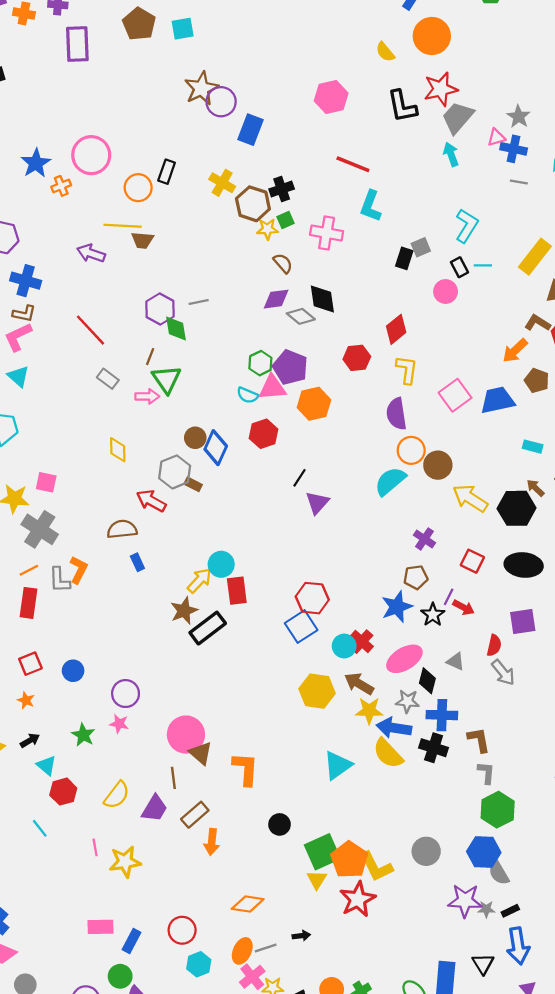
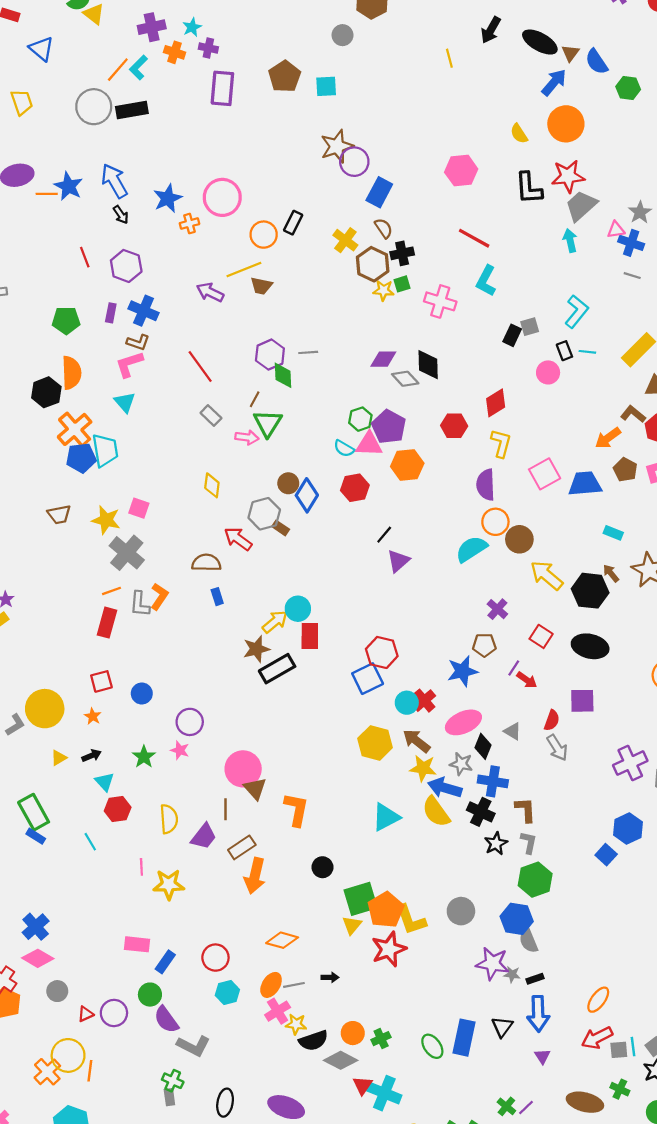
yellow line: (123, 226) -> (244, 269), turned -32
brown semicircle: (283, 263) -> (384, 228), moved
black star: (433, 615) -> (496, 844), moved
yellow semicircle: (117, 795) -> (169, 819), turned -48
orange arrow: (212, 842) -> (255, 876), size x1.4

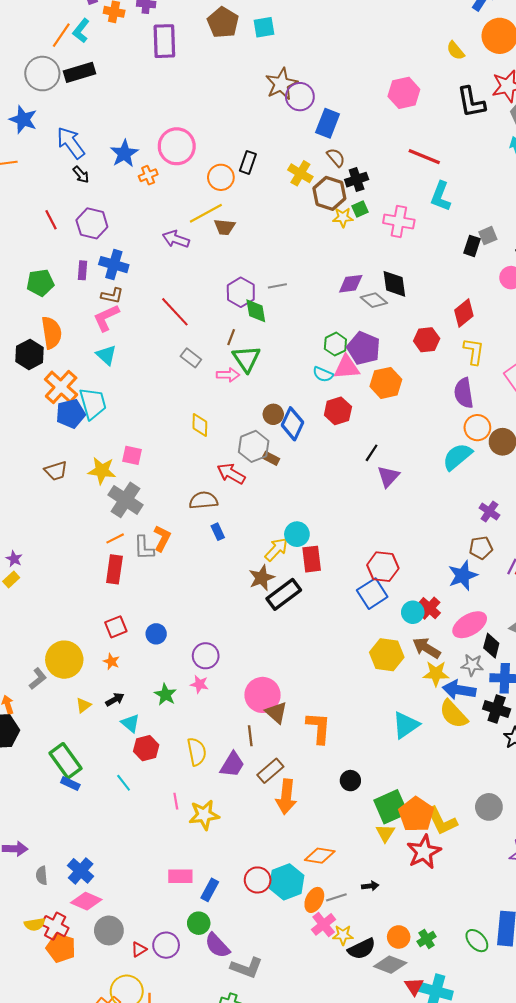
blue star: (68, 186) -> (23, 120), moved
gray circle: (57, 991) -> (109, 930), size x1.4
cyan hexagon: (227, 992) -> (287, 882), moved, size x1.5

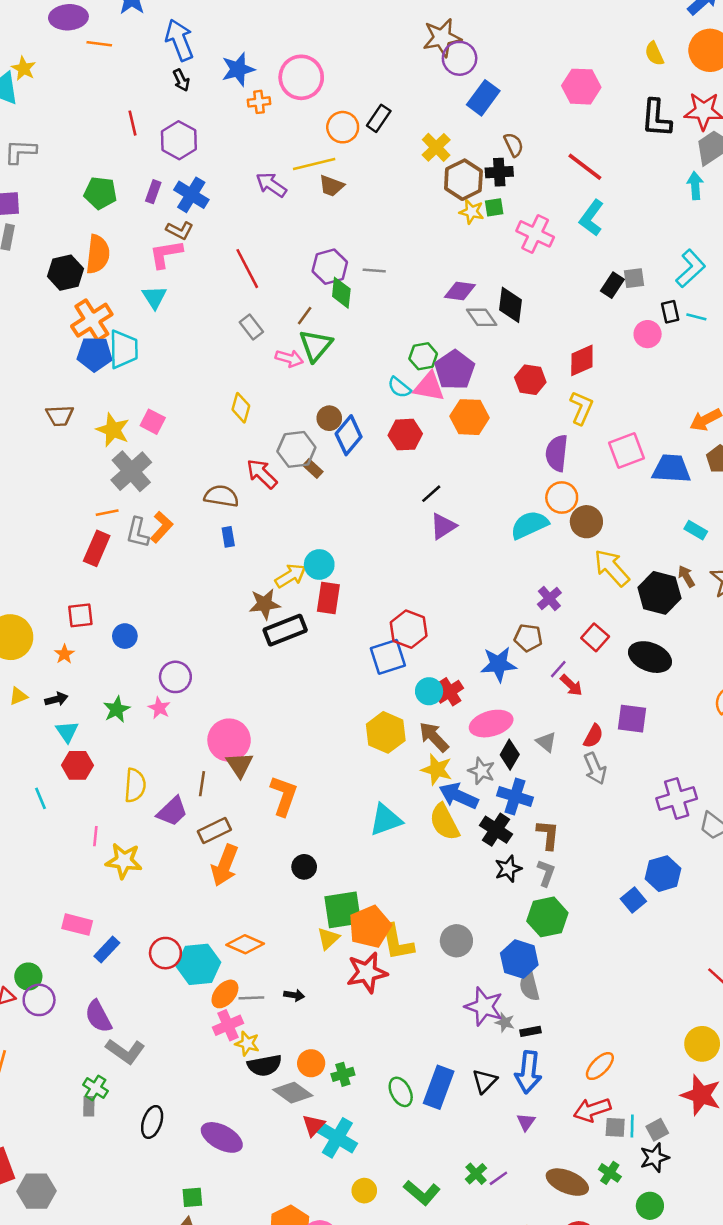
brown semicircle: (336, 157) -> (514, 145), moved
green circle: (199, 923) -> (28, 977), moved

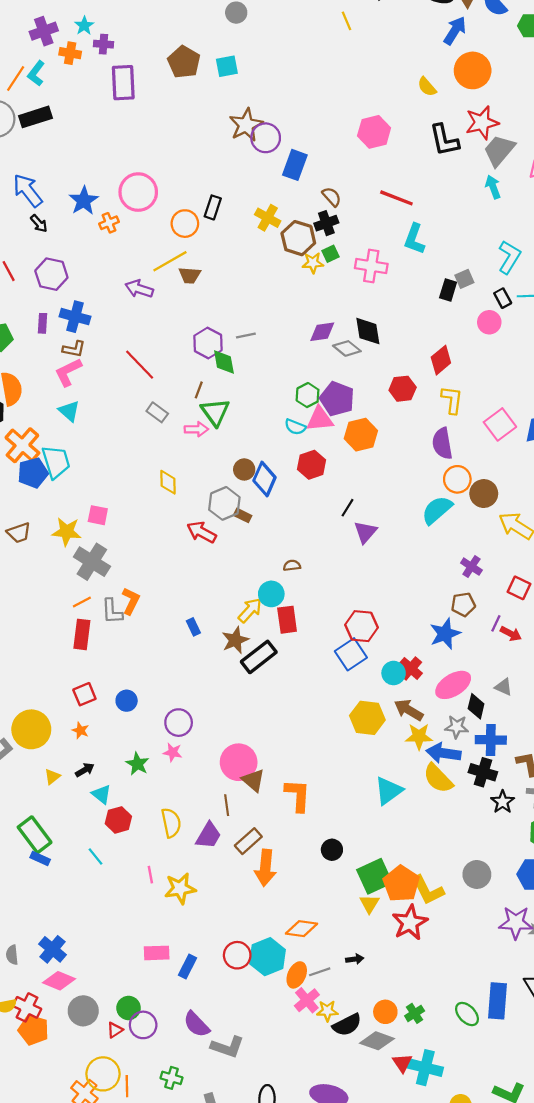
brown semicircle: (221, 496) -> (292, 565), moved, size x0.6
blue rectangle: (228, 537) -> (193, 627), moved
green cross: (95, 1088) -> (172, 1078), moved

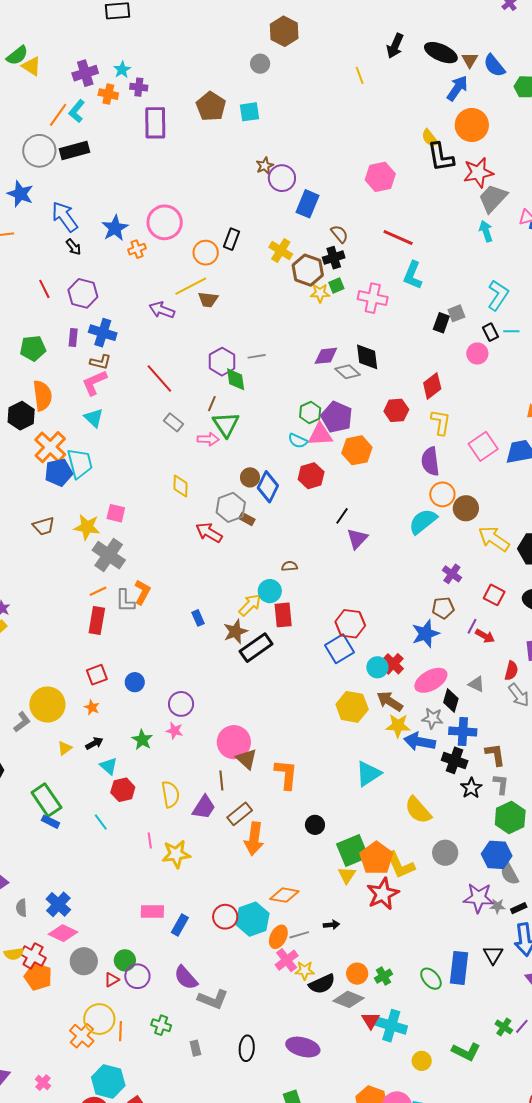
brown star: (246, 125) -> (265, 166), size x0.6
black L-shape: (444, 140) -> (441, 157), moved
yellow semicircle: (438, 778) -> (418, 810), moved

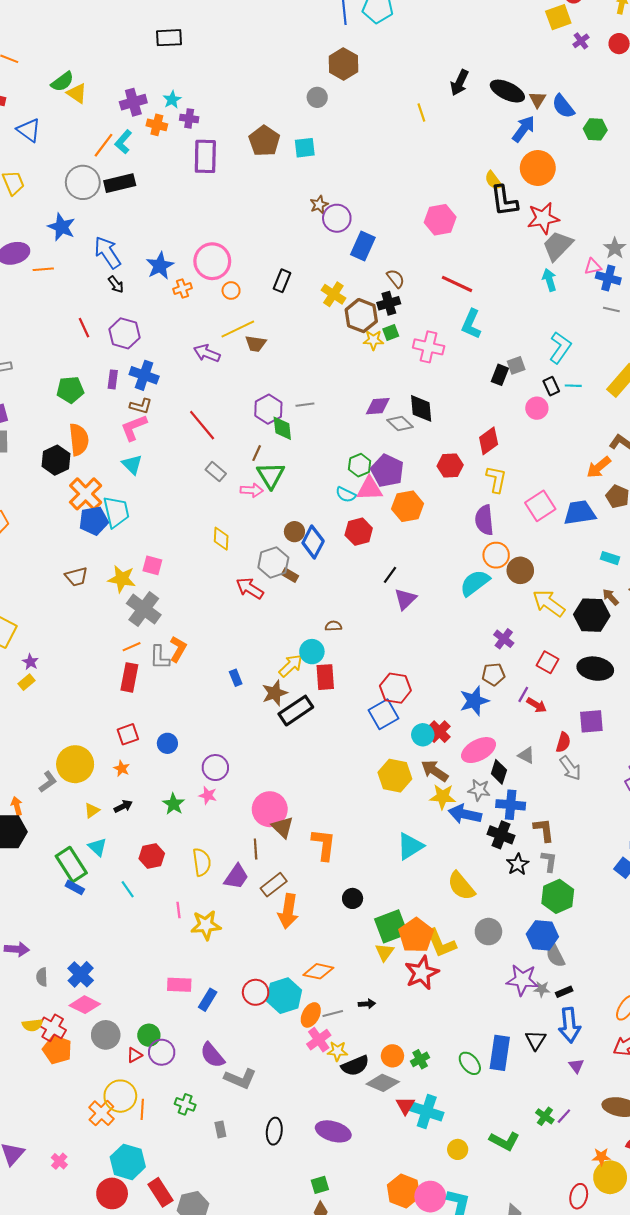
orange circle: (206, 253) -> (231, 291), moved, size x0.7
cyan triangle: (109, 766) -> (97, 847), moved

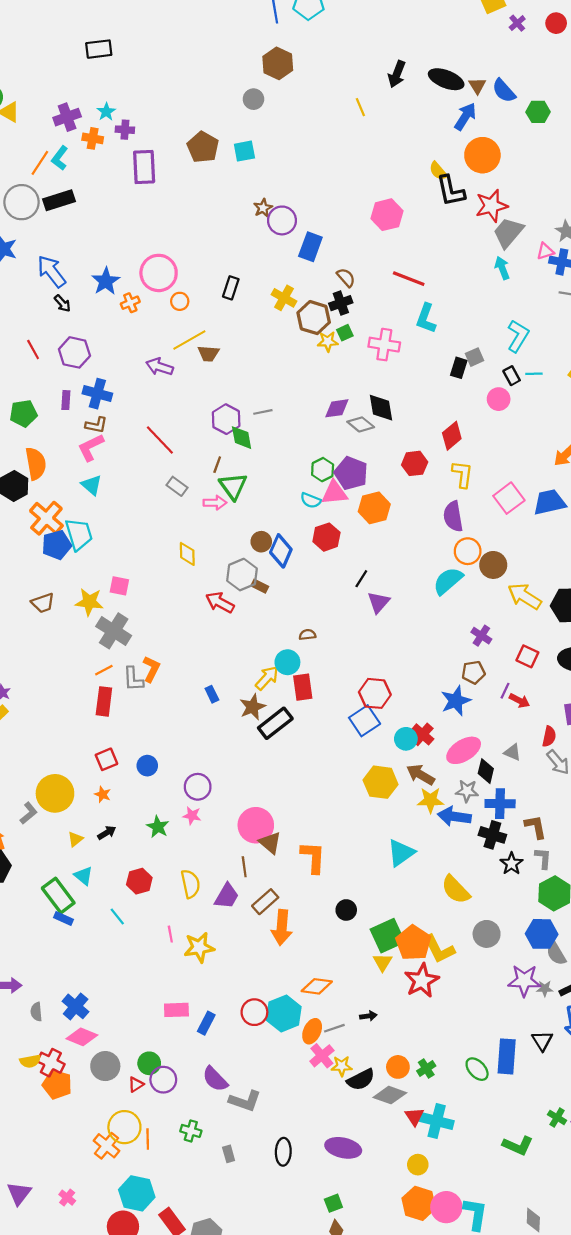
yellow circle: (458, 1149) -> (418, 1165), moved

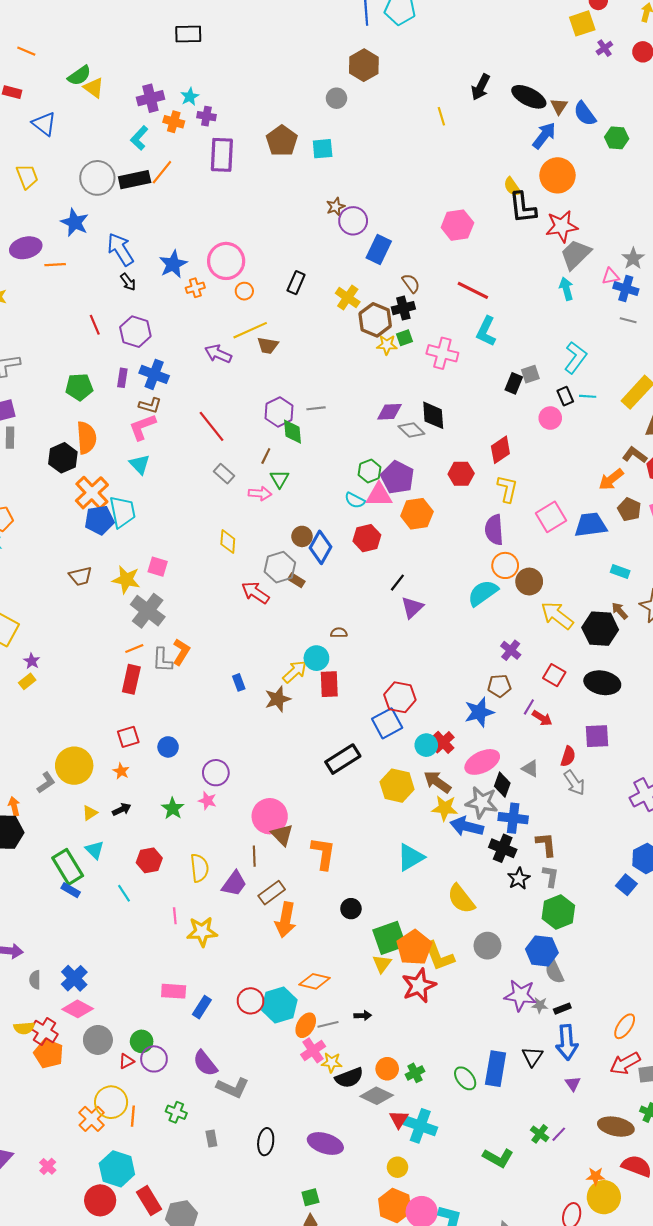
orange line: (40, 163) -> (162, 172), moved
green triangle: (233, 486) -> (279, 479), size x0.7
black rectangle: (275, 723) -> (343, 759), moved
gray star: (467, 791) -> (482, 802), size x1.4

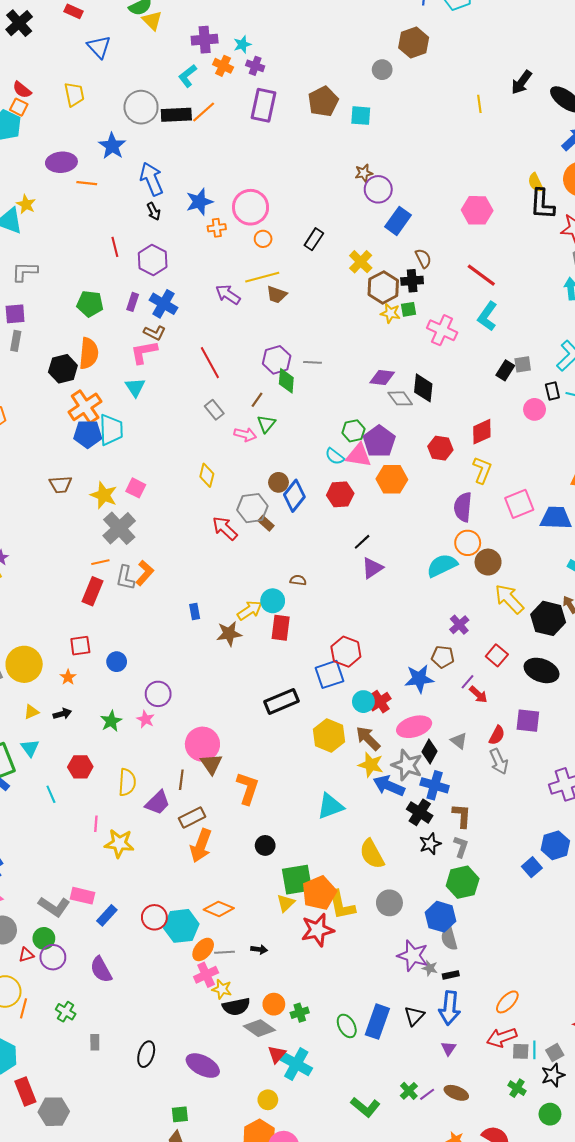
gray L-shape: (233, 1088) -> (54, 907), moved
brown ellipse: (616, 1127) -> (456, 1093), moved, size x0.7

